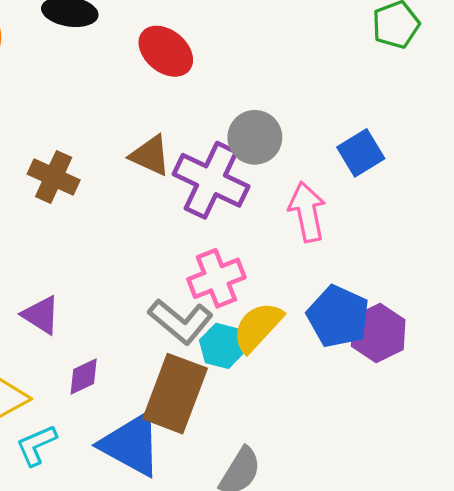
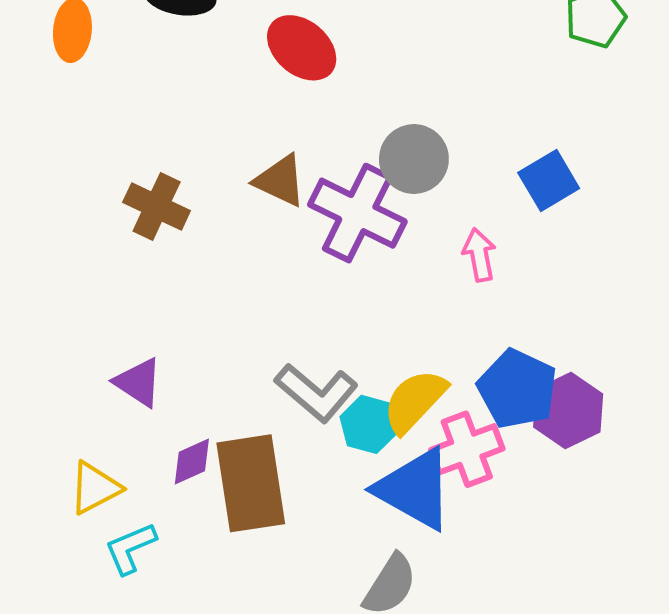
pink arrow: (307, 212) -> (479, 255), size x0.7
pink cross: (216, 278) -> (467, 449), moved
brown rectangle: (175, 394) -> (251, 483), moved, turned -30
blue triangle: (131, 445) -> (415, 489), moved

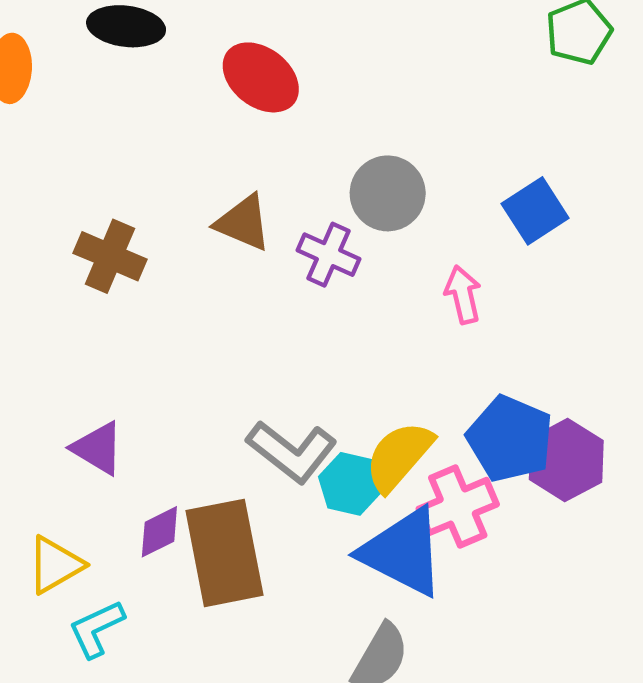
purple cross: (357, 213) -> (329, 255), size x0.6

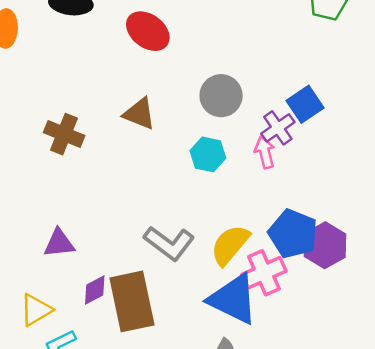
purple cross: (329, 255) -> (278, 128), moved, turned 32
purple triangle: (98, 448) -> (59, 243), turned -36
cyan hexagon: (350, 484) -> (208, 154), moved

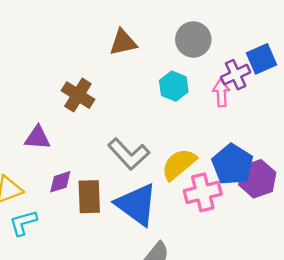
brown triangle: (139, 114) -> (123, 42), turned -44
brown cross: (64, 134) -> (78, 95), moved
blue triangle: (233, 299) -> (137, 204), moved
brown rectangle: (132, 301) -> (89, 197), size x0.7

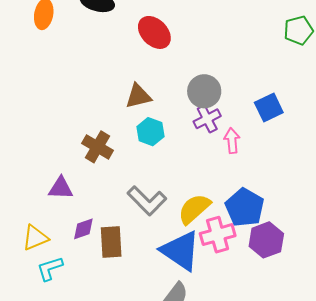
purple cross: (236, 75) -> (207, 119), moved
cyan hexagon: (174, 86) -> (150, 132), moved
purple hexagon: (257, 179) -> (266, 240), moved
blue triangle: (137, 204) -> (181, 251), moved

